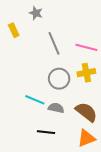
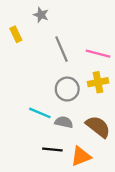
orange triangle: (86, 138) -> (81, 156), moved

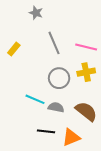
yellow rectangle: (16, 34) -> (14, 49), moved, turned 64

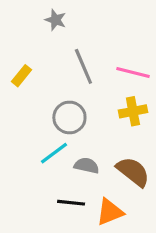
gray circle: (59, 78) -> (69, 117), moved
cyan line: (35, 99) -> (54, 153), turned -60

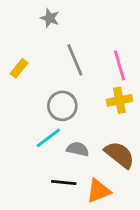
pink line: (133, 73) -> (119, 65), turned 60

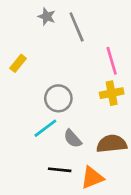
gray line: (75, 60) -> (77, 27), moved
gray semicircle: (78, 149) -> (73, 139), turned -144
brown semicircle: (119, 155) -> (112, 144), turned -44

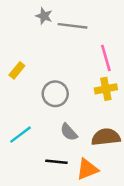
gray line: (77, 27) -> (73, 26), turned -60
yellow rectangle: (18, 63) -> (17, 70), moved
cyan line: (45, 128) -> (21, 135), moved

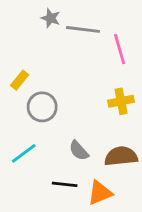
pink line: (106, 58) -> (120, 49), moved
gray circle: (55, 94) -> (42, 107), moved

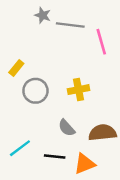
yellow cross: (121, 101) -> (79, 90), moved
cyan line: (24, 153) -> (20, 148), moved

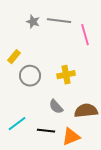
gray star: (43, 15) -> (33, 22), moved

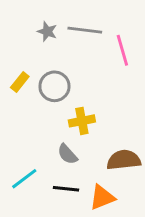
yellow cross: (66, 75) -> (82, 121), moved
gray circle: (30, 76) -> (54, 86), moved
gray semicircle: (56, 107) -> (67, 154), moved

